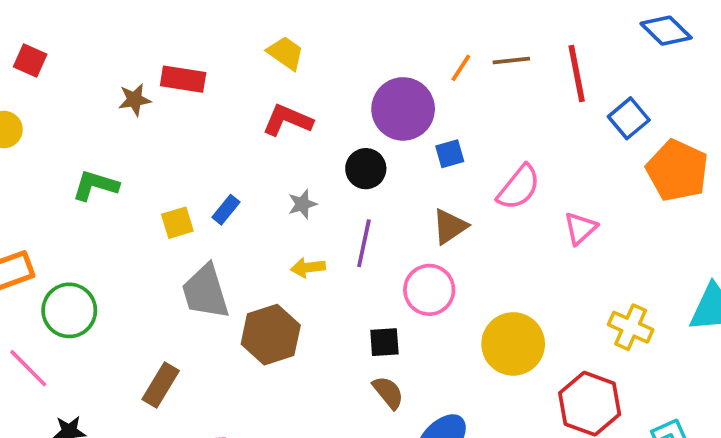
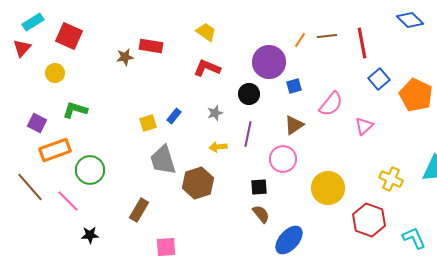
red square: (30, 60) -> (69, 36), size x1.5
blue square: (629, 118) -> (379, 79), moved
green L-shape: (95, 185) -> (75, 110), moved

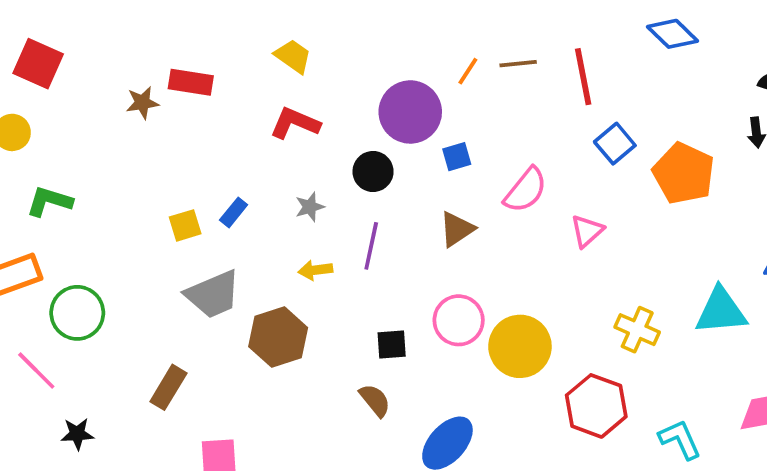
pink circle: (283, 159) -> (459, 320), moved
gray trapezoid: (163, 160) -> (213, 294), turned -96
brown semicircle: (261, 214) -> (375, 400), moved

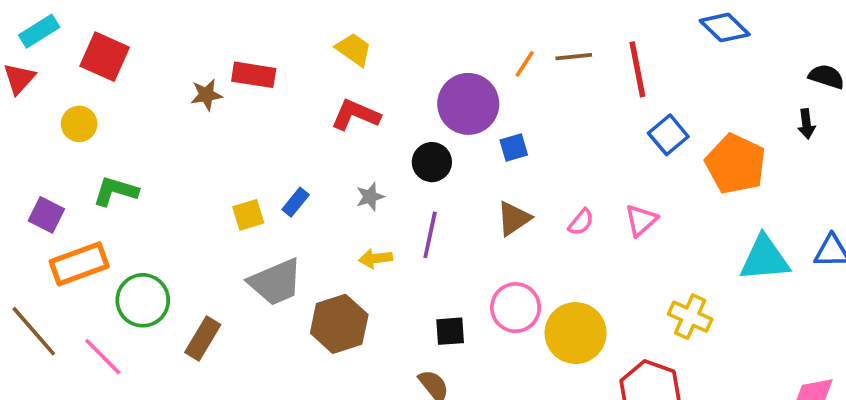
pink semicircle: (526, 190) -> (581, 222), moved, size x0.6
cyan triangle: (721, 311) -> (765, 258), moved
brown rectangle: (168, 387) -> (203, 338), moved

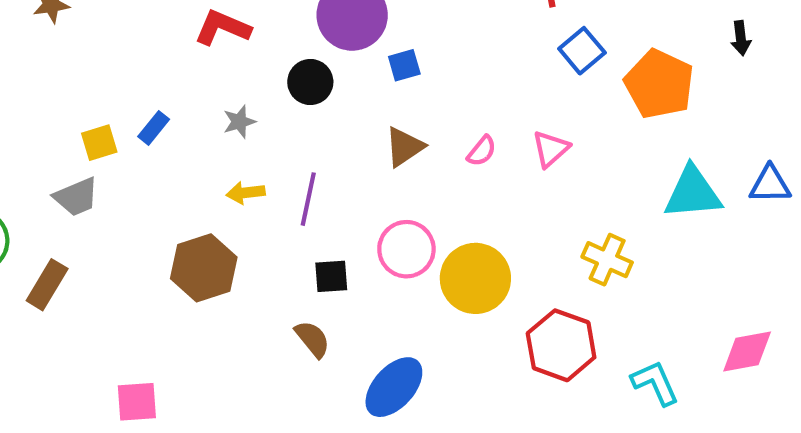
purple line: (430, 235) -> (308, 199), moved
gray trapezoid: (276, 282) -> (76, 197), moved, size x0.7

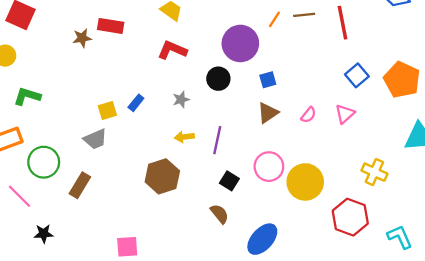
blue square: (582, 51) -> (357, 75), moved
blue square: (404, 65) -> (268, 80), moved
black square: (331, 276) -> (229, 181), turned 36

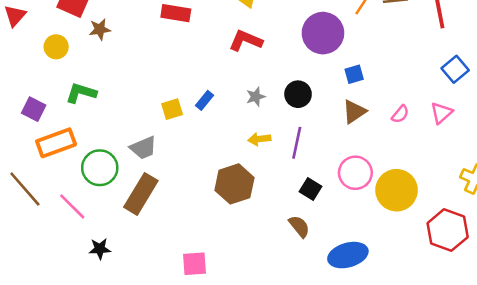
brown star: (82, 38) -> (100, 29), moved
black circle: (218, 79) -> (298, 94), moved
gray trapezoid: (95, 139) -> (143, 148), moved
brown rectangle: (80, 185) -> (141, 194), size x1.4
blue ellipse: (262, 239) -> (348, 255), turned 32

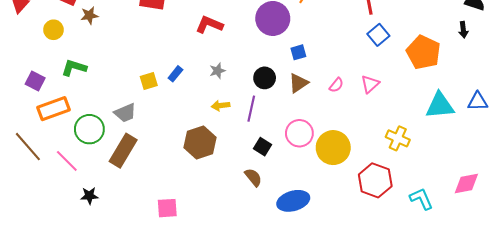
blue square: (455, 69) -> (378, 35), moved
black circle: (298, 94) -> (265, 78), moved

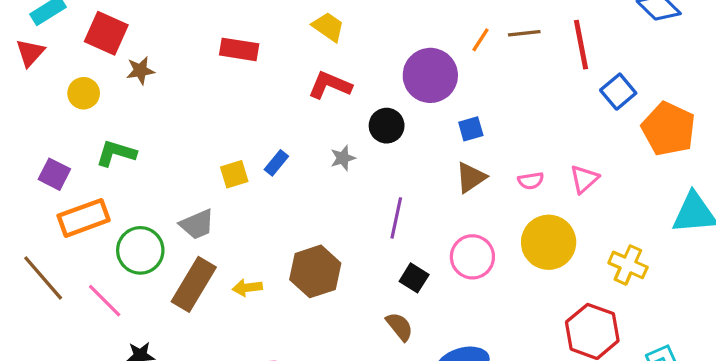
blue square: (378, 35) -> (618, 92), moved
black circle: (265, 78) -> (387, 126), moved
pink semicircle: (336, 85) -> (531, 181), turned 42
yellow arrow: (221, 106) -> (247, 288), moved
yellow circle: (333, 148) -> (549, 242), moved

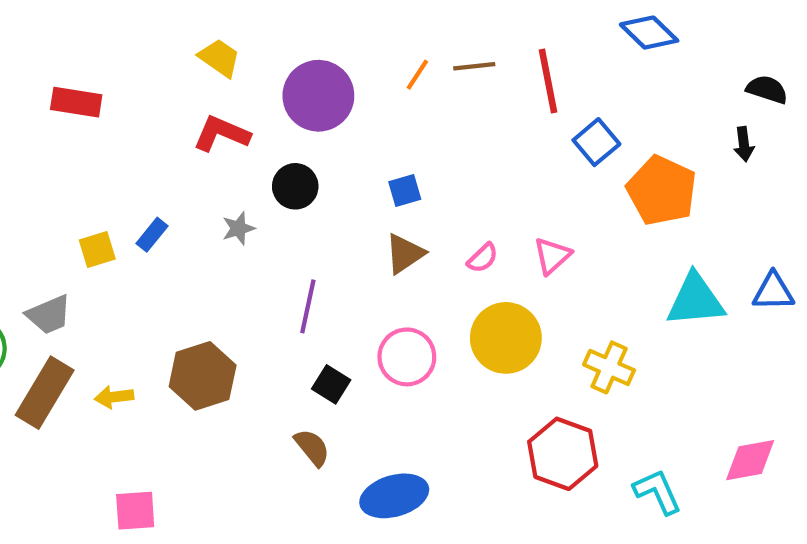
red rectangle: (239, 49) -> (76, 102), moved
purple circle: (430, 75) -> (318, 96), moved
pink semicircle: (531, 181) -> (483, 258), turned -35

